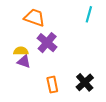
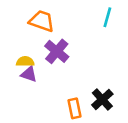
orange rectangle: (52, 85) -> (74, 108), moved

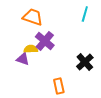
yellow semicircle: (25, 62) -> (31, 49), moved
black cross: (102, 99) -> (85, 62), moved

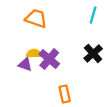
purple cross: (45, 41) -> (49, 59), moved
black cross: (85, 62) -> (93, 54), moved

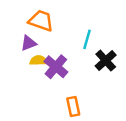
cyan line: (93, 15) -> (87, 39), moved
purple triangle: (25, 64) -> (29, 43), moved, turned -40

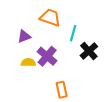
orange trapezoid: (41, 21) -> (50, 18), moved
yellow semicircle: (38, 60) -> (28, 63), moved

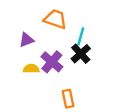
black cross: (89, 51) -> (81, 54), moved

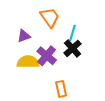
orange trapezoid: (55, 19) -> (50, 17), turned 35
yellow semicircle: (31, 69) -> (28, 62), size x1.5

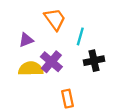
black cross: (73, 48) -> (94, 61), moved, turned 30

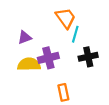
orange trapezoid: (55, 19) -> (66, 18), moved
purple cross: (51, 62) -> (48, 58), turned 36

